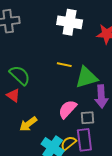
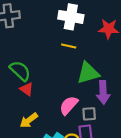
yellow line: (64, 65) -> (69, 46), moved
red triangle: (13, 95) -> (27, 89), moved

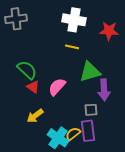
pink semicircle: (69, 105) -> (57, 87), moved

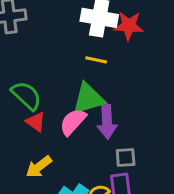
red star: (109, 31) -> (129, 26), moved
green triangle: (90, 72) -> (88, 99), moved
purple arrow: (104, 90) -> (107, 122), moved

